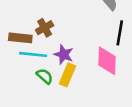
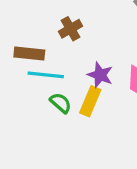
brown cross: (45, 28) -> (70, 29), moved
purple star: (64, 54) -> (100, 75), moved

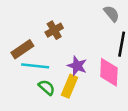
brown rectangle: (29, 53) -> (22, 49), turned -40

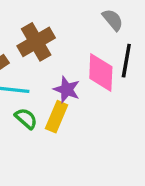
brown cross: (54, 30) -> (36, 42), size x1.5
pink diamond: (109, 72) -> (101, 73), moved

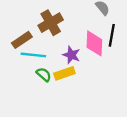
yellow rectangle: (57, 117) -> (64, 73), turned 48

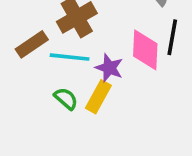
cyan line: (33, 55) -> (70, 57), moved
yellow rectangle: (64, 73) -> (98, 97), turned -42

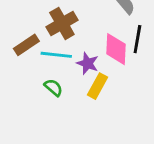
yellow rectangle: (98, 97) -> (98, 86), moved

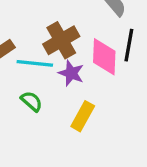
brown cross: (62, 23) -> (61, 40), moved
yellow rectangle: (98, 86) -> (83, 116), moved

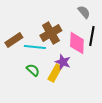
purple star: (71, 73) -> (63, 62), moved
yellow rectangle: (83, 116) -> (55, 73), moved

